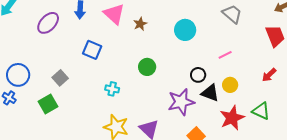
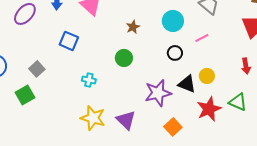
brown star: (140, 24) -> (133, 27), moved
cyan circle: (185, 30) -> (173, 21), moved
pink line: (225, 55) -> (202, 38), moved
black circle: (198, 75) -> (175, 53), moved
red arrow: (269, 75) -> (246, 66), turned -56

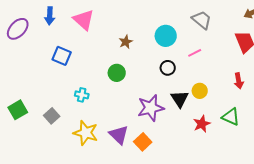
gray square: (37, 69) -> (52, 116), moved
black triangle: (187, 84) -> (180, 99), turned 36
red star: (209, 109) -> (202, 124), size x0.7
orange square: (173, 127) -> (143, 142), moved

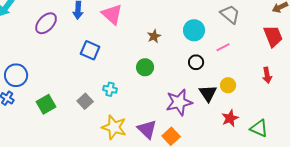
gray square: (52, 116) -> (85, 101), moved
green triangle: (231, 117) -> (259, 128), moved

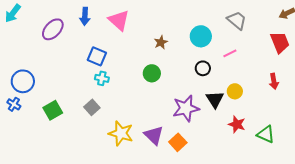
cyan cross: (110, 89) -> (102, 78), moved
red star: (230, 118) -> (237, 124), turned -30

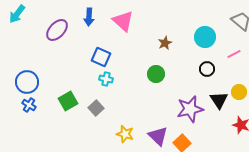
blue cross: (14, 104) -> (29, 105), moved
green square: (53, 110) -> (68, 101), moved
yellow star: (121, 133) -> (125, 134), size x0.7

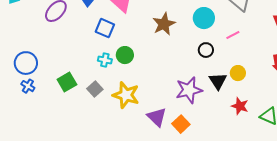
brown star: (165, 43) -> (164, 24), size x1.6
blue square: (101, 57) -> (105, 28), moved
green circle: (156, 74) -> (125, 55), moved
yellow star: (125, 134) -> (126, 95), moved, size x1.5

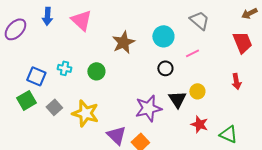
blue square: (105, 28) -> (36, 76), moved
green circle: (125, 55) -> (96, 71), moved
cyan cross: (105, 60) -> (64, 68), moved

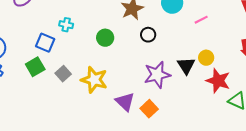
cyan cross: (64, 68) -> (66, 25), moved
black circle: (165, 68) -> (148, 35), moved
red star: (199, 124) -> (218, 81), moved, size x1.4

